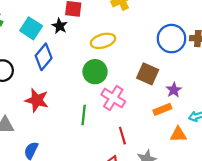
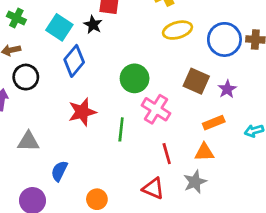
yellow ellipse: (103, 41) -> (177, 30), moved
purple star: (174, 90) -> (227, 89), moved
red star: (37, 100) -> (82, 112), moved, turned -30
orange triangle: (178, 134) -> (204, 152), moved

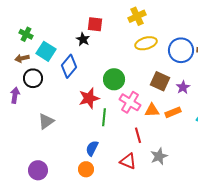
cyan square: (59, 27) -> (46, 51), moved
red star: (82, 112) -> (89, 98), moved
gray triangle: (28, 141) -> (46, 121), moved, turned -36
orange triangle: (204, 152) -> (152, 110), moved
blue semicircle: (59, 171) -> (92, 148), moved

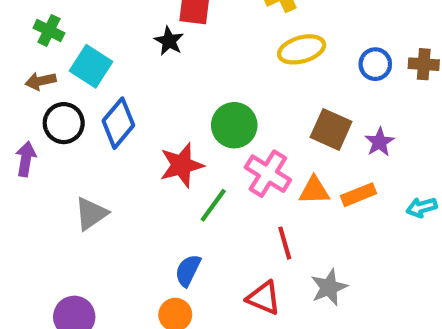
blue circle: (181, 50) -> (375, 64), size x0.6
blue diamond: (69, 66) -> (118, 123), moved
green line: (104, 117) -> (213, 205), turned 30

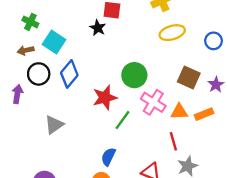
red line: (285, 243) -> (173, 141), moved

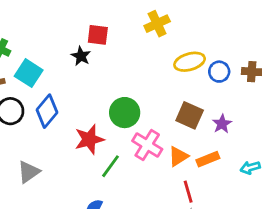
yellow ellipse: (172, 33) -> (190, 62), moved
orange triangle: (179, 112) -> (178, 156), turned -30
red line: (173, 141) -> (188, 192), moved

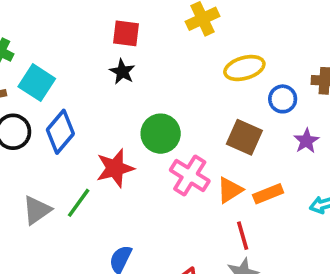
black star: (81, 56) -> (122, 72), moved
blue circle: (219, 72) -> (283, 99), moved
purple star: (222, 124) -> (306, 141), moved
green line: (111, 166) -> (79, 203), moved

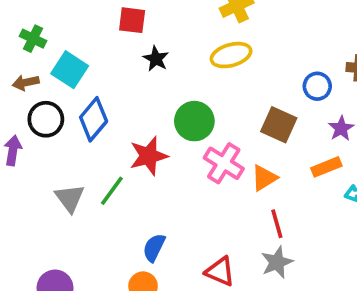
red square: (126, 33) -> (132, 20), moved
yellow ellipse: (244, 68) -> (231, 55), moved
orange rectangle: (268, 194) -> (326, 167), moved
gray triangle: (37, 210) -> (70, 198), turned -32

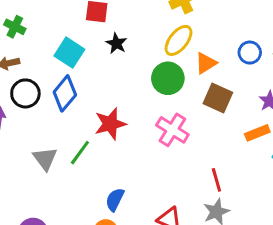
yellow ellipse: (231, 55) -> (179, 40), turned -36
cyan square: (70, 70) -> (69, 53), moved
blue circle: (317, 86) -> (250, 53), moved
green circle: (194, 121) -> (168, 78), moved
orange triangle: (264, 178) -> (206, 63), moved

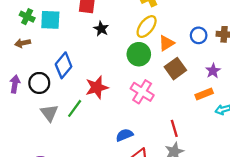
cyan square: (69, 53) -> (50, 20), moved, turned -30
black circle: (25, 93) -> (39, 83), moved
brown square: (218, 98) -> (175, 69), turned 30
blue semicircle: (115, 200) -> (124, 135), moved, turned 42

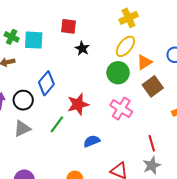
gray triangle: (49, 113) -> (22, 129), moved, turned 42
blue semicircle: (124, 135) -> (92, 141), moved

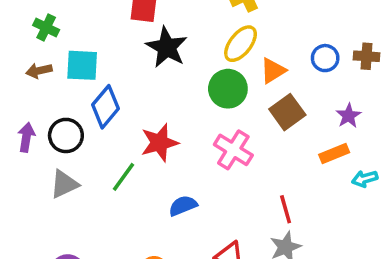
cyan square: (34, 40) -> (82, 65), moved
black star: (82, 48) -> (167, 47), size x1.6

